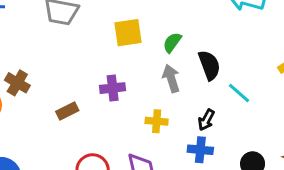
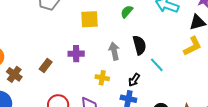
green semicircle: (172, 42) -> (127, 12), moved
brown cross: (17, 83) -> (14, 74), moved
brown rectangle: (67, 111) -> (46, 66), turned -32

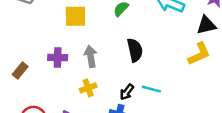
gray arrow: (114, 51) -> (91, 56), moved
cyan line: (157, 65) -> (151, 89), moved, turned -35
yellow cross: (102, 78) -> (88, 88), turned -32

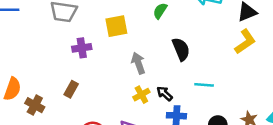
purple cross: (58, 58) -> (82, 48), moved
black arrow: (127, 92) -> (165, 94), moved, turned 105

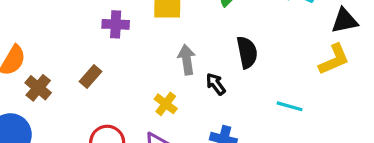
cyan line: (204, 85) -> (290, 106), moved
black arrow: (165, 94) -> (216, 84), moved
yellow cross: (141, 95) -> (166, 104), moved, turned -35

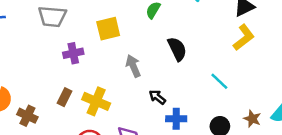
black arrow: (216, 84) -> (157, 97), moved
yellow cross: (166, 104) -> (96, 101), moved, size x1.5
cyan line: (290, 106) -> (219, 81), turned 42

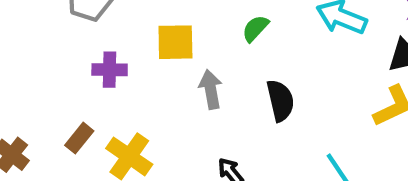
gray arrow: (133, 66) -> (211, 89), moved

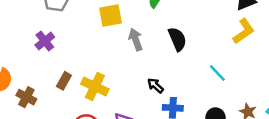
purple cross: (110, 70) -> (45, 41), moved, turned -30

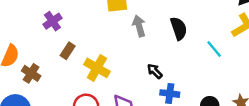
cyan line: (217, 73) -> (214, 49), moved
brown rectangle: (64, 81) -> (68, 51), moved

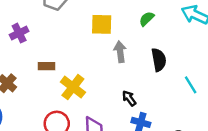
purple cross: (52, 21) -> (19, 33), moved
brown rectangle: (68, 51) -> (47, 66), turned 49

